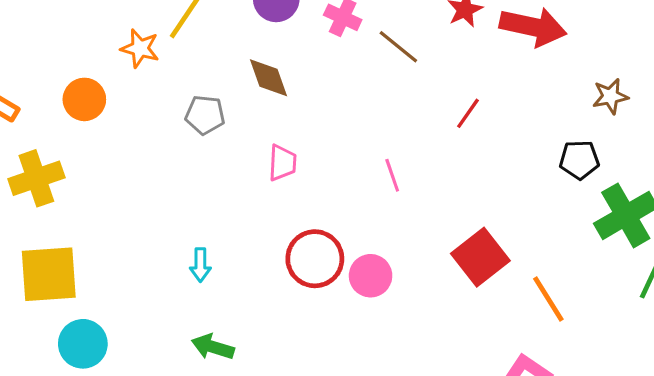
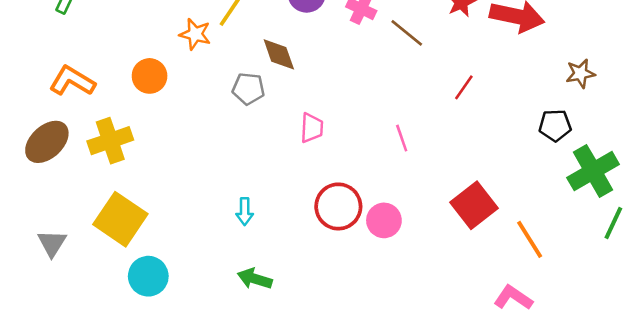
brown diamond: (268, 78) -> (279, 54), moved
yellow square: (49, 274) -> (120, 219), turned 38

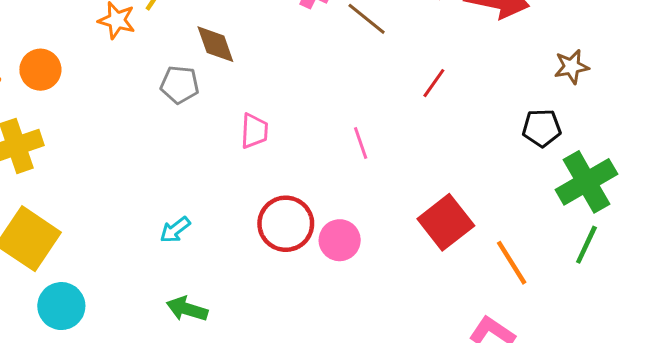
orange circle: (150, 76) -> (40, 70), moved
cyan arrow: (245, 212) -> (175, 230), turned 52
green line: (613, 223) -> (586, 245), moved

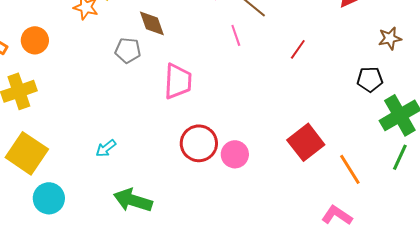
pink trapezoid: (254, 131) -> (178, 81), size x1.5
pink line: (361, 143) -> (236, 35), moved
cyan arrow: (175, 230) -> (106, 148), moved
green arrow: (187, 309) -> (133, 200), size x1.4

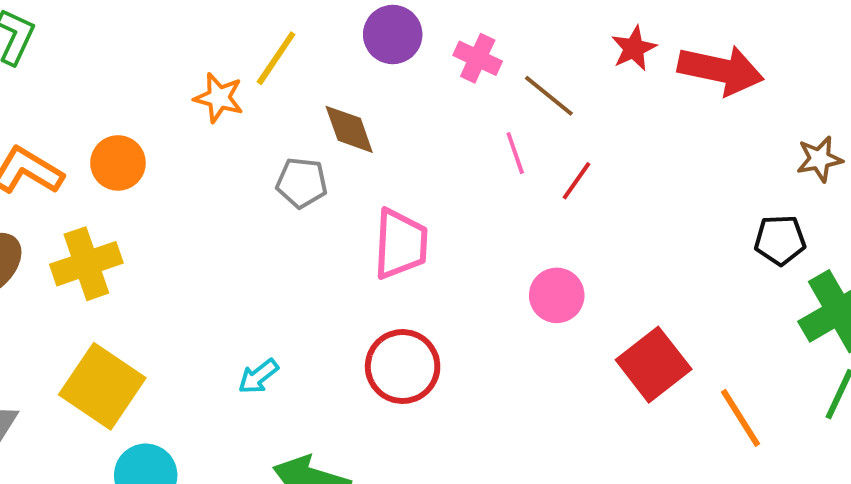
red line: (298, 49) -> (576, 181), moved
red circle: (199, 143) -> (403, 367), moved
pink circle: (235, 154) -> (557, 295), moved

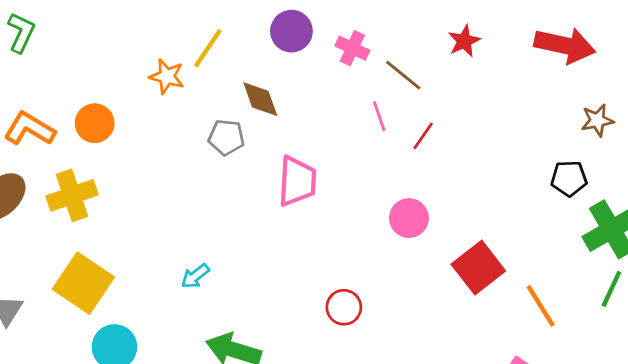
red arrow: (721, 70) -> (565, 45), moved
red circle: (403, 367) -> (344, 307), moved, size x0.7

